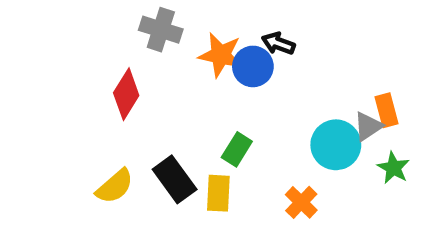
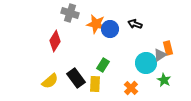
black arrow: (278, 43) -> (135, 24), moved
green star: (393, 168) -> (164, 80), moved

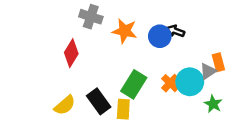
blue circle: (110, 29) -> (160, 36), moved
green rectangle: (103, 65) -> (134, 84), size x1.5
orange cross: (131, 88) -> (170, 83), moved

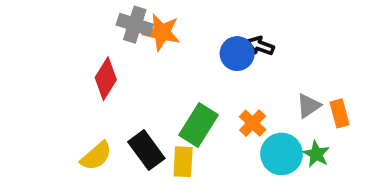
orange star: (125, 31) -> (162, 32), moved
orange rectangle: (218, 62) -> (339, 113), moved
cyan circle: (190, 82) -> (282, 154), moved

